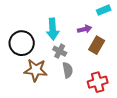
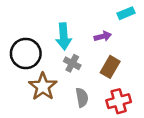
brown rectangle: (97, 45) -> (110, 67), moved
brown star: (36, 70) -> (43, 87), turned 30
gray semicircle: (68, 70) -> (82, 98), moved

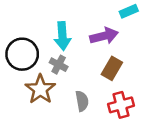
purple arrow: (103, 36) -> (104, 36), size x1.5
gray cross: (72, 63) -> (59, 65), moved

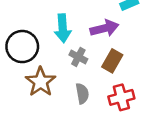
gray cross: (59, 65) -> (78, 57), moved

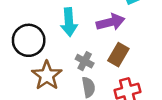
gray cross: (78, 57) -> (85, 61), moved

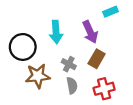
purple arrow: (111, 22) -> (90, 32), turned 80
brown star: (47, 75) -> (38, 76), turned 30

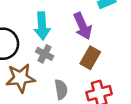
gray cross: (69, 64) -> (45, 54), moved

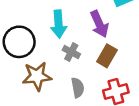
gray cross: (45, 54) -> (71, 52), moved

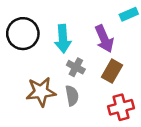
black circle: (19, 42) -> (23, 34), moved
gray semicircle: (78, 88) -> (72, 96), moved

